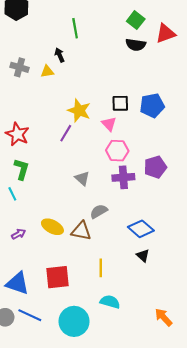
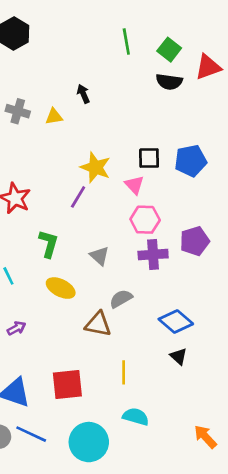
green line: (75, 28) -> (126, 42), moved
black arrow: (60, 55) -> (83, 94), moved
green L-shape: (22, 169) -> (49, 244), moved
yellow ellipse: (52, 227) -> (61, 288), moved

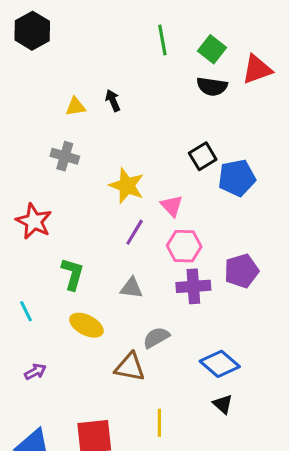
gray cross: (18, 111) -> (65, 156), moved
yellow triangle: (54, 117) -> (76, 107), moved
black square: (149, 158) -> (203, 156), moved, turned -30
purple line: (78, 197) -> (135, 232), moved
gray triangle: (100, 256) -> (131, 288), turned -35

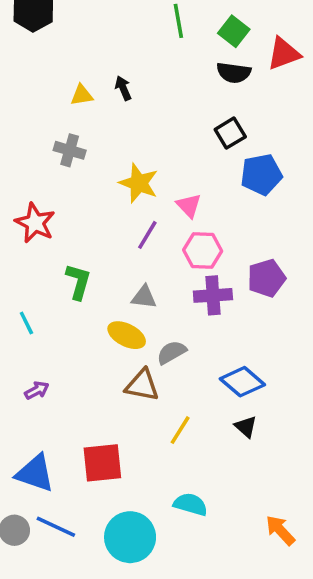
black square: (203, 156) -> (230, 133), moved
yellow ellipse: (86, 325) -> (127, 335), moved
yellow line: (159, 423) -> (180, 430), moved, turned 32

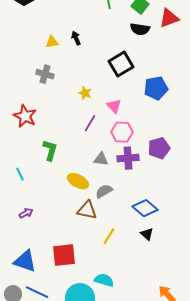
black square: (230, 133) -> (121, 64), moved, size x1.4
yellow star: (139, 183) -> (85, 93), size x0.6
gray triangle: (144, 297) -> (101, 159), moved
cyan semicircle: (191, 504) -> (104, 280), moved

